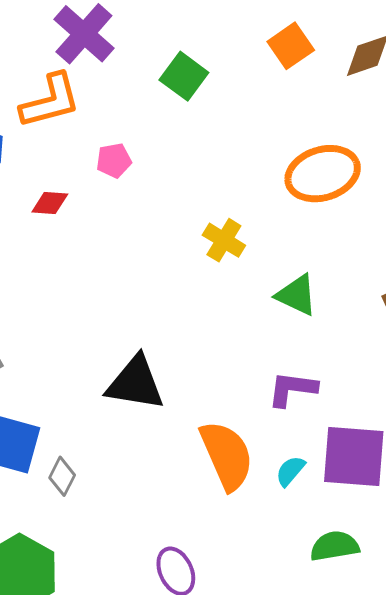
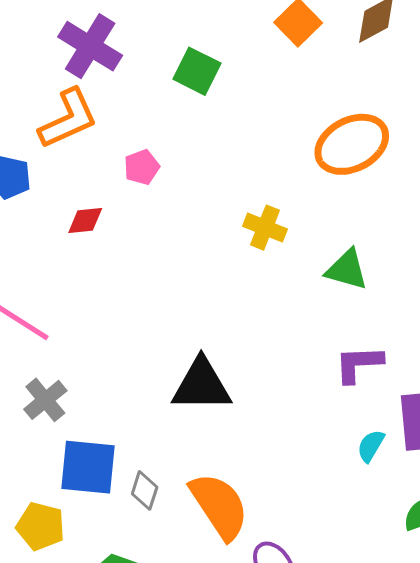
orange semicircle: (227, 455) -> (219, 506), moved

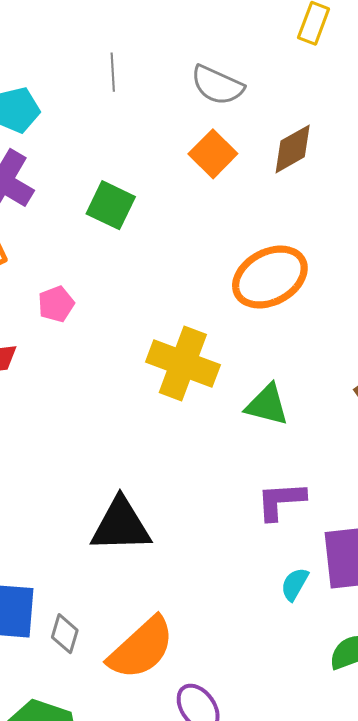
yellow cross: (265, 228) -> (183, 363), size x1.6
orange semicircle: (219, 506) -> (141, 648), turned 82

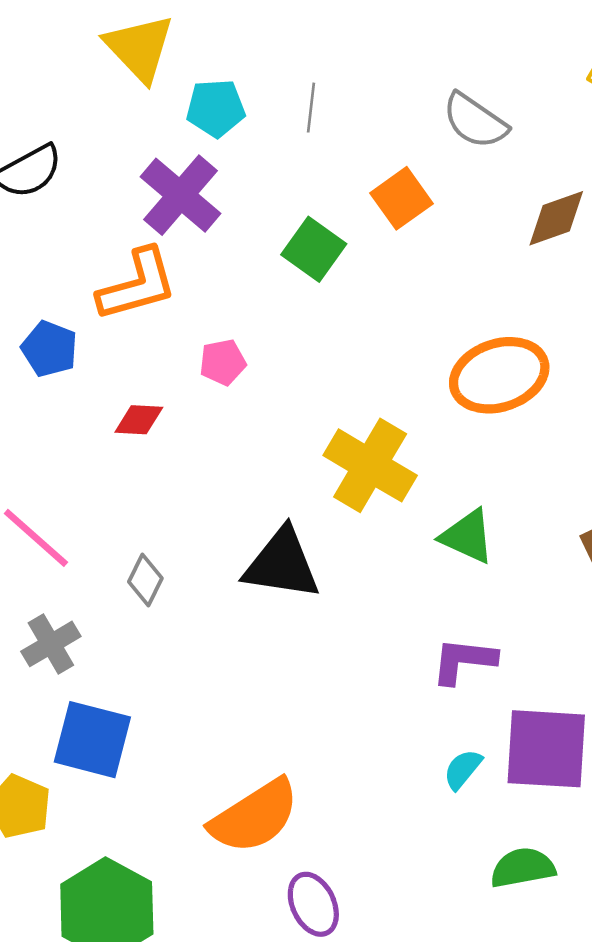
gray line: (113, 72) -> (311, 108), moved
orange square: (213, 154) -> (401, 198), moved
black triangle: (121, 525) -> (282, 564), moved
gray diamond: (65, 634) -> (145, 580), moved

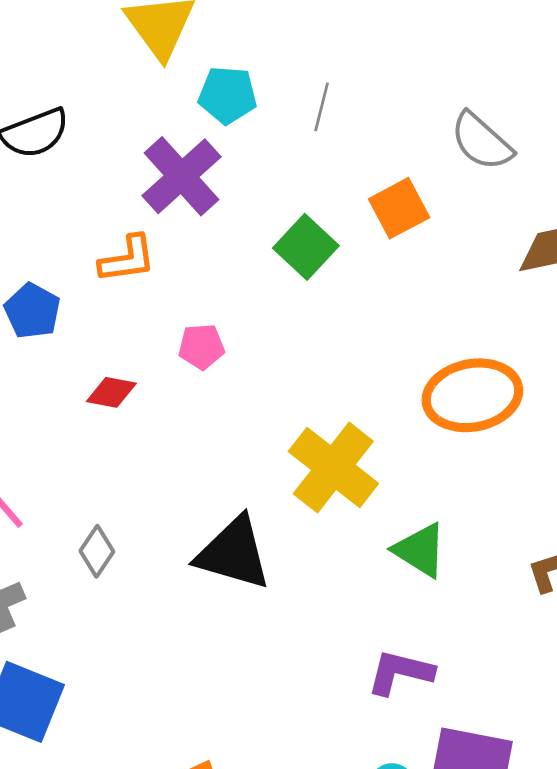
orange L-shape: (137, 285) -> (127, 259), size x0.7

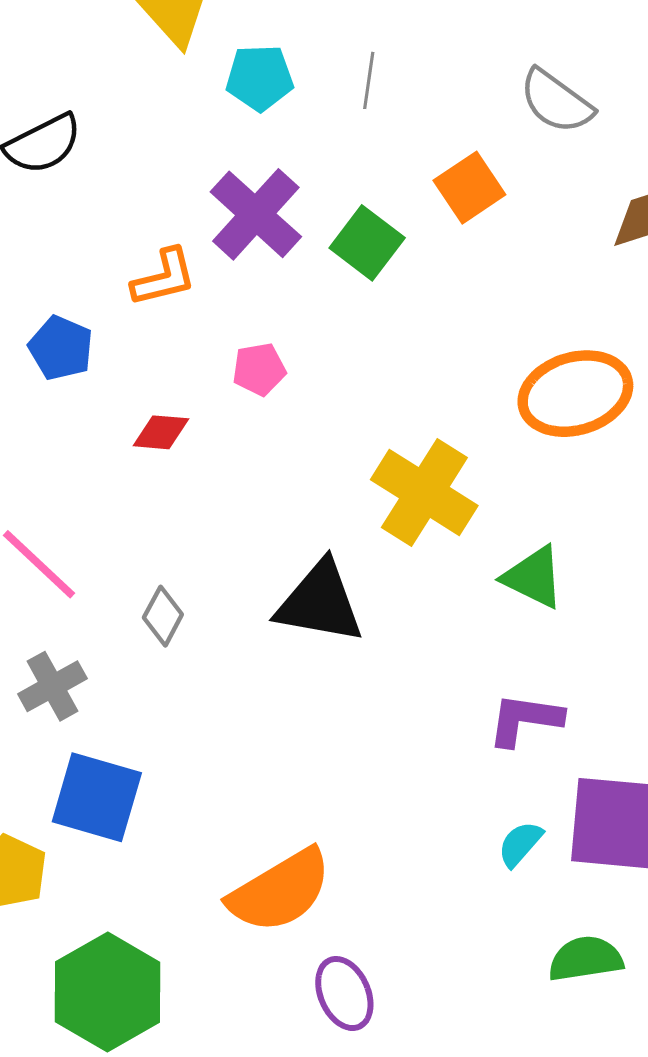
purple cross: (182, 176) -> (256, 214), moved

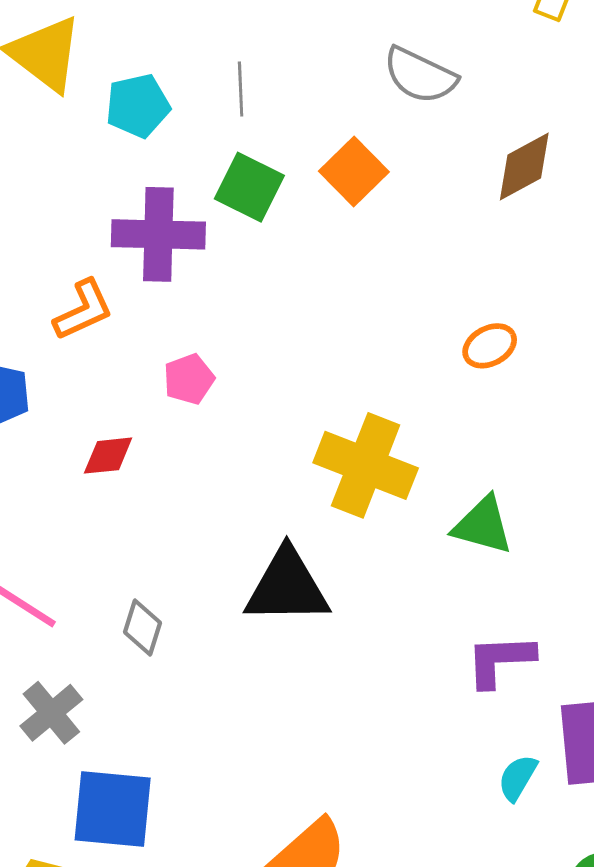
purple cross: (256, 214) -> (158, 234), turned -30
green square: (367, 243) -> (249, 187), moved
orange ellipse: (575, 394) -> (490, 346), size x0.5

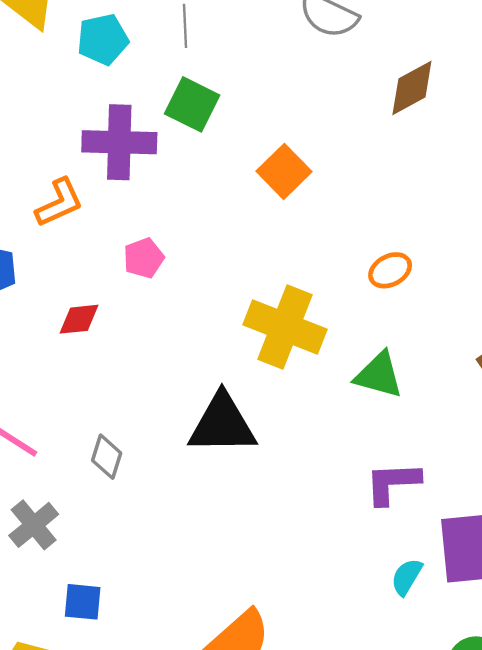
orange square: (354, 172) -> (284, 171), moved
orange ellipse: (490, 346) -> (390, 270), moved
blue square: (113, 809) -> (83, 602), size x0.6

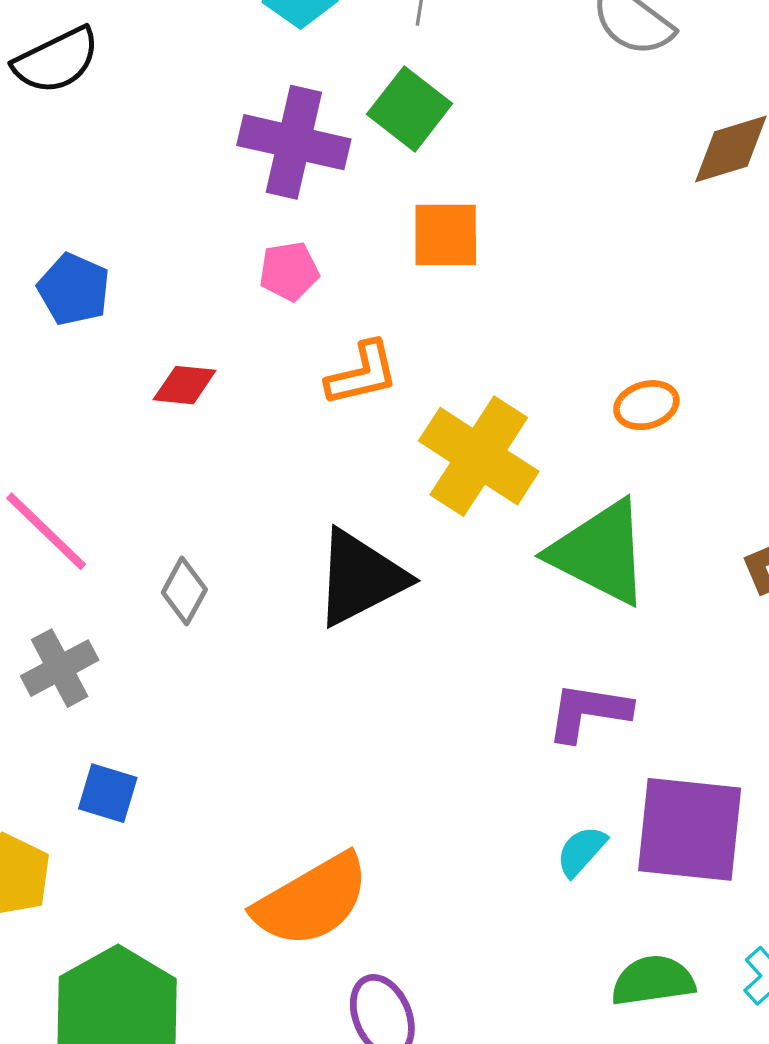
orange square: (284, 171) -> (446, 235), moved, turned 33
orange L-shape: (59, 203) -> (362, 374), moved
pink pentagon: (144, 258) -> (289, 271), moved
green triangle: (379, 375) -> (600, 552), size x1.5
black triangle: (222, 424) -> (360, 578), turned -38

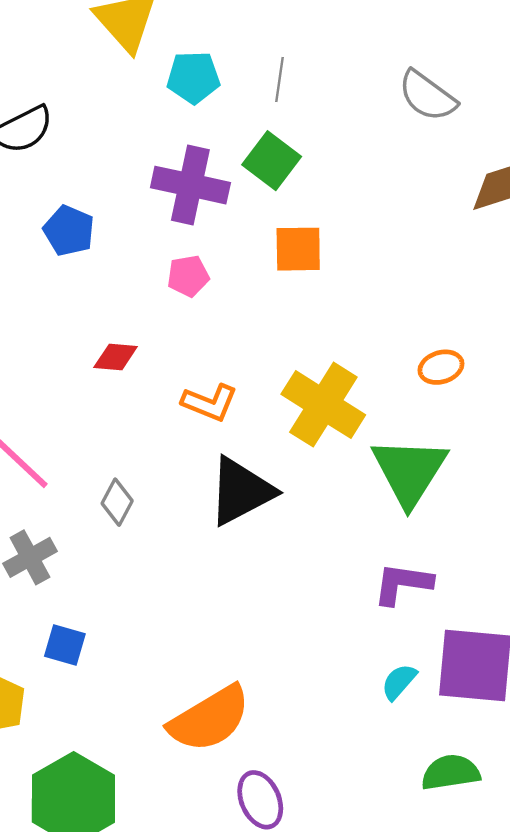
blue pentagon: (74, 289) -> (69, 231), moved
orange L-shape: (362, 374) -> (210, 403), moved, turned 36
green triangle: (600, 552) -> (409, 471), turned 36

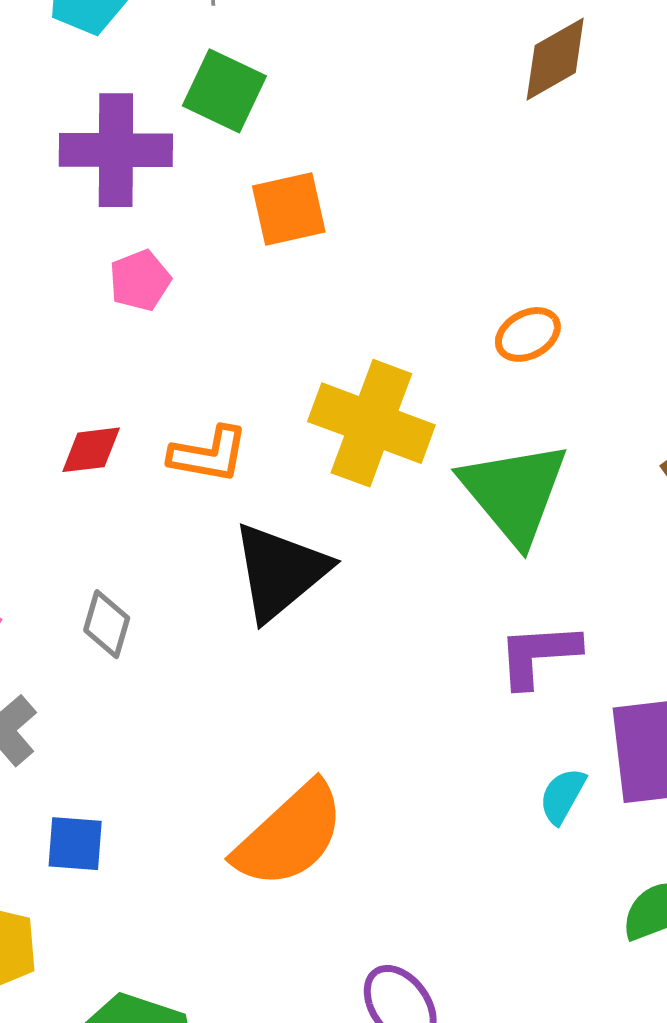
red diamond: (116, 357) -> (91, 450), moved
orange semicircle: (209, 719) -> (290, 835), moved

